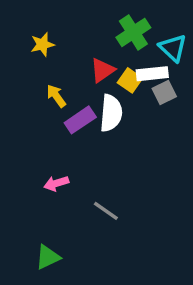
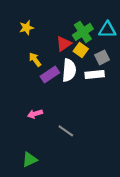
green cross: (133, 32) -> (83, 32), moved
cyan triangle: (173, 48) -> (107, 30), turned -42
white rectangle: (152, 74) -> (95, 74), moved

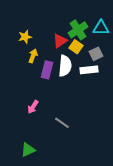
yellow star: (26, 28) -> (25, 37), moved
yellow arrow: (35, 60) -> (33, 56), turned 56
purple rectangle: (50, 74) -> (47, 70), turned -42
pink arrow: (35, 114) -> (33, 107), turned -40

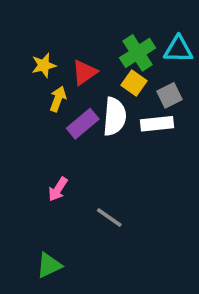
red triangle: (60, 41) -> (84, 72), moved
purple rectangle: (47, 70) -> (83, 124), turned 36

